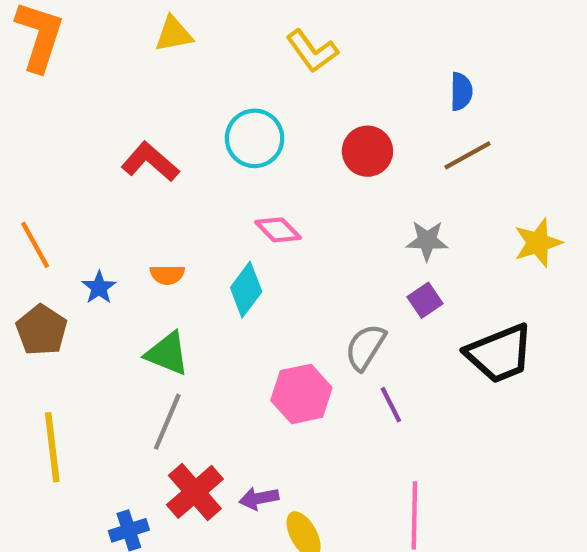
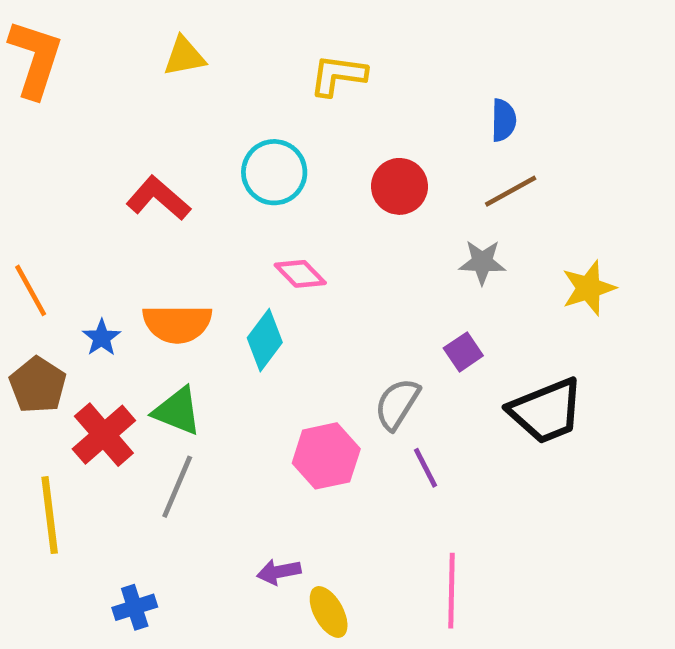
yellow L-shape: (312, 51) -> (338, 75), turned 134
gray star: (427, 241) -> (482, 262), moved
orange semicircle: (167, 275) -> (177, 324), size x1.8
red cross: (195, 492) -> (104, 435), moved

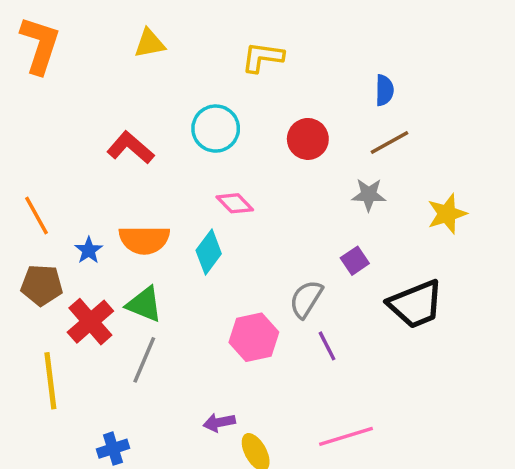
brown pentagon: (38, 385) -> (42, 285), turned -30
pink line: (452, 591) -> (346, 436), turned 72

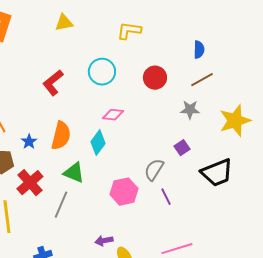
red L-shape: (130, 148) -> (53, 83), turned -80
pink diamond: (235, 203) -> (113, 115), turned -40
yellow star: (447, 214) -> (235, 121), size x1.4
orange semicircle: (144, 240) -> (61, 136), turned -76
green triangle: (144, 304) -> (74, 173), moved

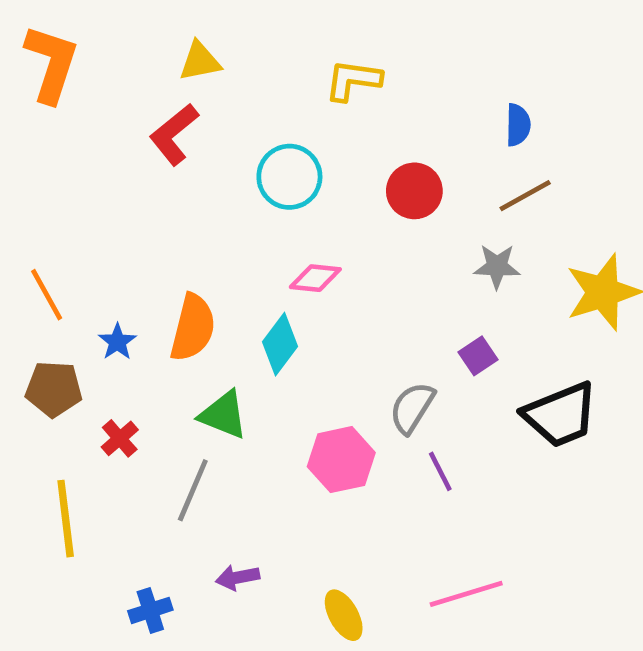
red L-shape: (53, 83) -> (174, 134), moved
red cross: (30, 183) -> (120, 438), size x0.6
purple arrow: (104, 241) -> (238, 577), moved

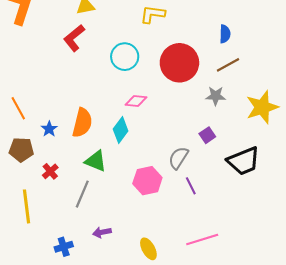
red circle: (414, 191) -> (179, 63), size x1.6

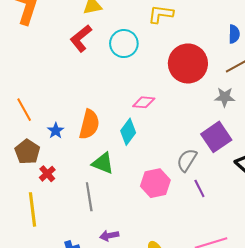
cyan circle: (125, 57) -> (124, 44), moved
purple square: (207, 135) -> (216, 137), size x1.8
brown pentagon: (21, 150) -> (27, 152), turned 30
red cross: (50, 171) -> (47, 174), moved
gray line: (82, 194) -> (89, 197), turned -32

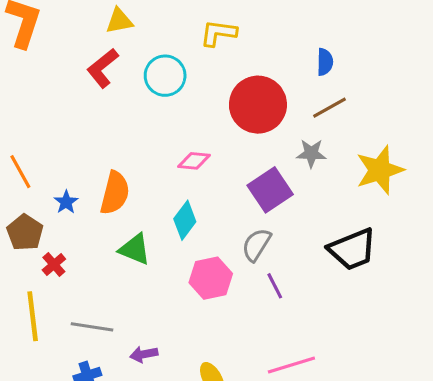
cyan diamond: (128, 132) -> (185, 220), moved
purple square: (216, 137) -> (270, 190), moved
gray line: (89, 197) -> (92, 327), moved, turned -72

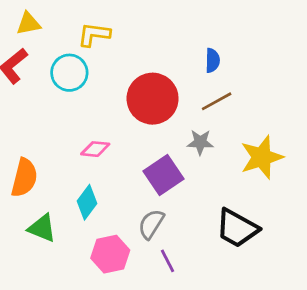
yellow L-shape: (218, 33) -> (94, 35), moved
black trapezoid: (352, 249) -> (237, 228), turned 51

